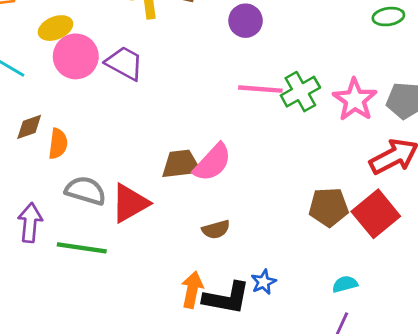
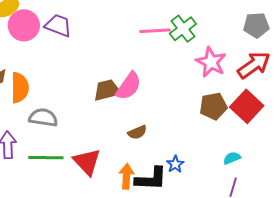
pink star: (355, 100) -> (211, 62), moved
orange semicircle: (58, 144) -> (20, 88), size x1.4
red triangle: (130, 203) -> (87, 162), moved, turned -36

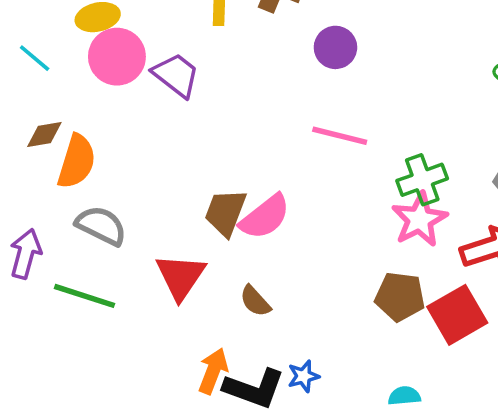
green cross: (183, 29) -> (422, 180), moved
brown trapezoid: (107, 90) -> (225, 212), turned -72
brown semicircle: (137, 132) -> (255, 301), turned 54
red triangle: (87, 162) -> (181, 276), moved

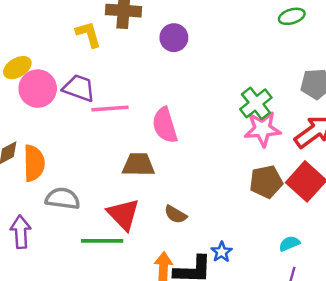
pink line: (340, 136) -> (110, 109), moved
brown trapezoid: (225, 212) -> (138, 165), turned 88
pink semicircle: (265, 217) -> (165, 125), moved, turned 129
pink star: (420, 219) -> (262, 129), turned -30
green line: (84, 296) -> (102, 241), moved

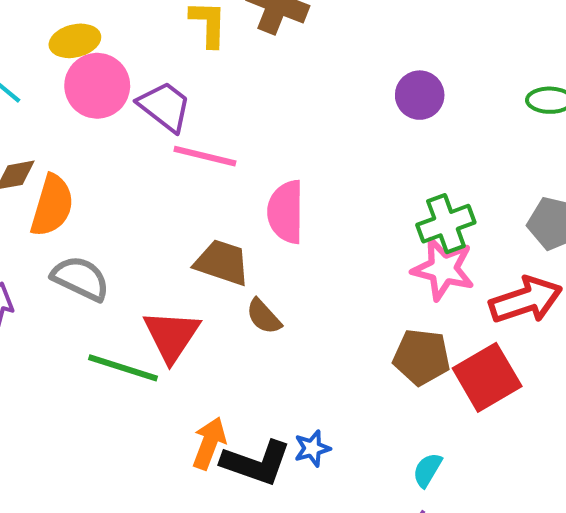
purple circle: (174, 38) -> (420, 95), moved
brown semicircle: (176, 214) -> (264, 316), moved
cyan semicircle: (289, 244) -> (427, 470), turned -54

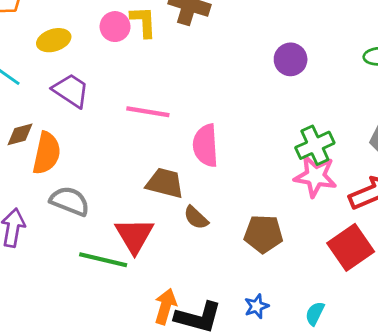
pink circle: (97, 86) -> (115, 27), moved, size x0.7
purple trapezoid: (165, 106) -> (71, 91), moved
brown pentagon: (422, 357) -> (263, 234), moved
blue star: (312, 448) -> (257, 306), moved

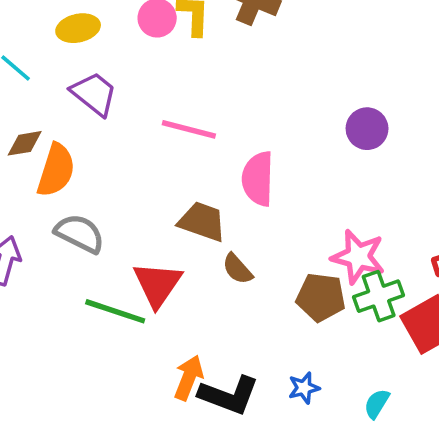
purple circle: (291, 59) -> (367, 129), moved
green cross: (315, 145) -> (379, 296), moved
pink star: (315, 176) -> (358, 257), moved

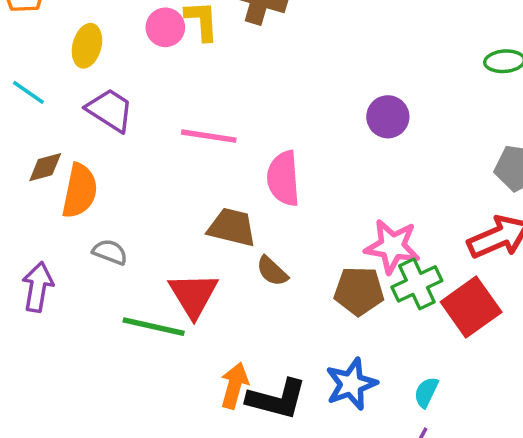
yellow ellipse: (78, 28) -> (87, 46), turned -57
gray semicircle: (80, 233) -> (110, 252), size x0.7
blue star: (304, 388) -> (351, 384), size x1.6

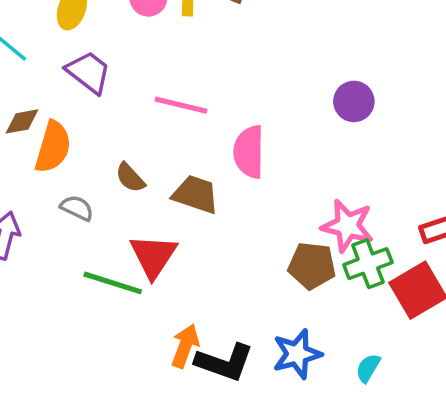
brown semicircle: (272, 271) -> (130, 178), moved

